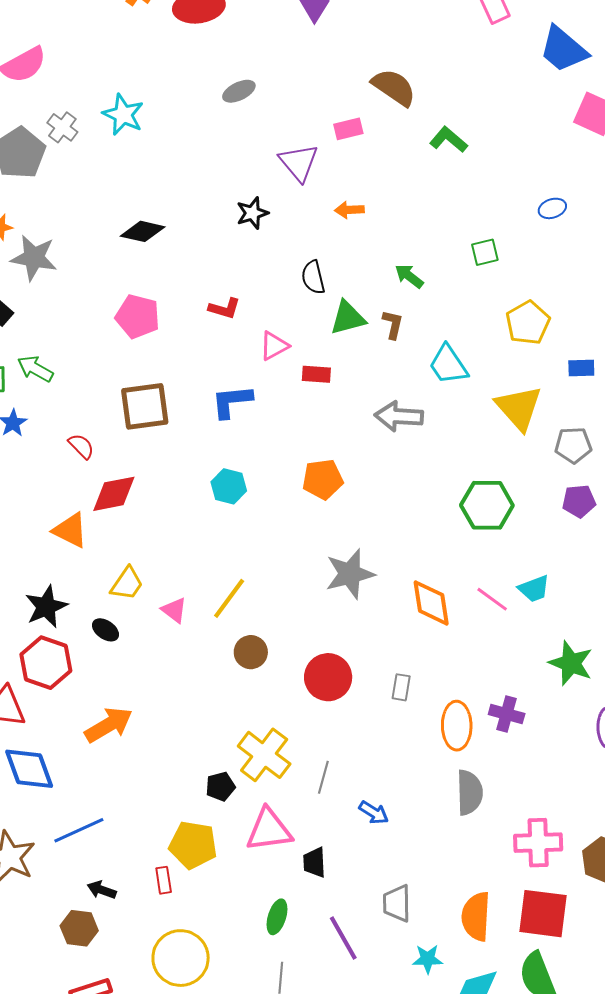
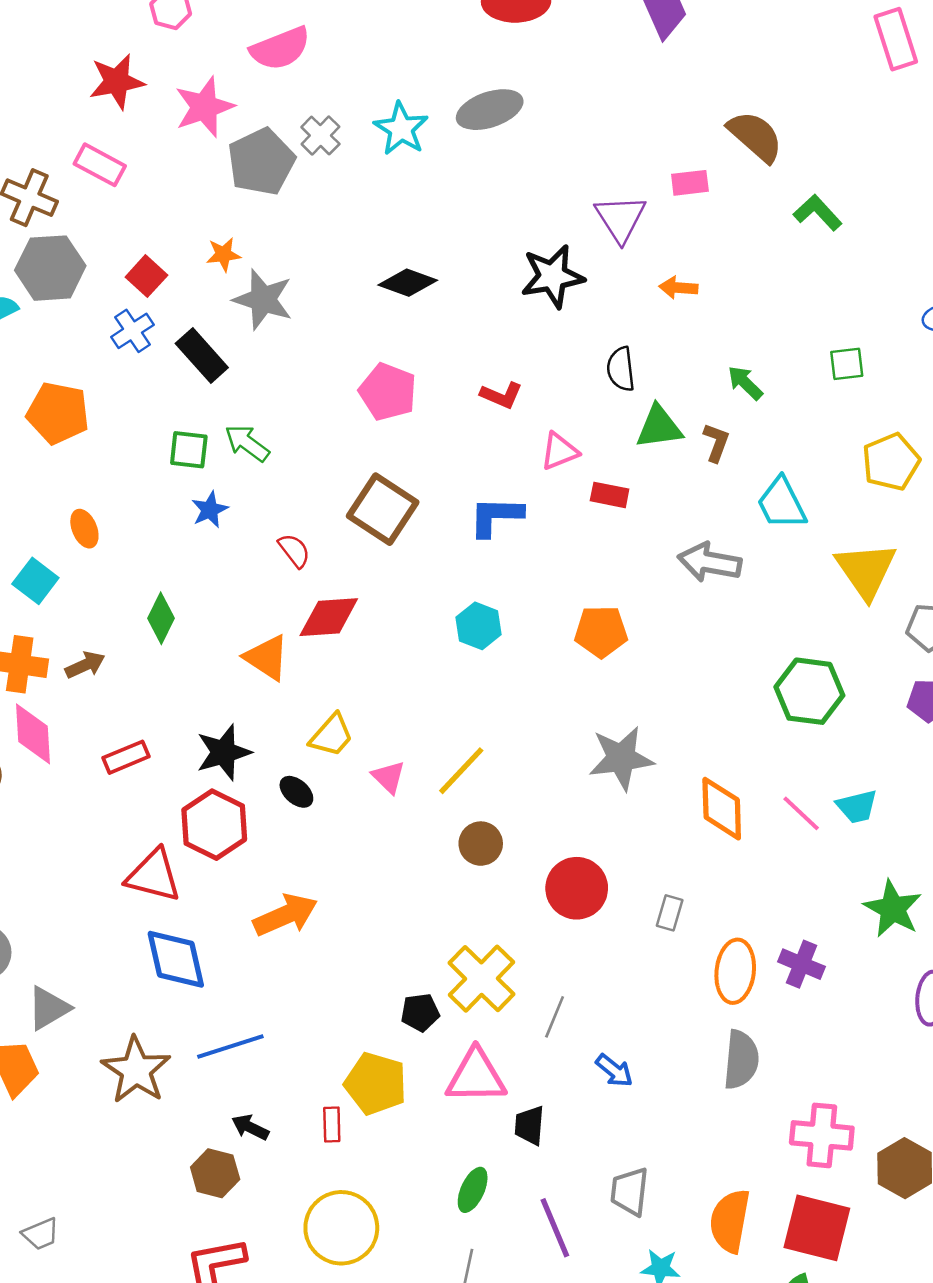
gray ellipse: (239, 91) -> (490, 110), moved, size x1.5
black star: (252, 213) -> (552, 276), size x1.5
brown square: (145, 406) -> (383, 509), turned 34

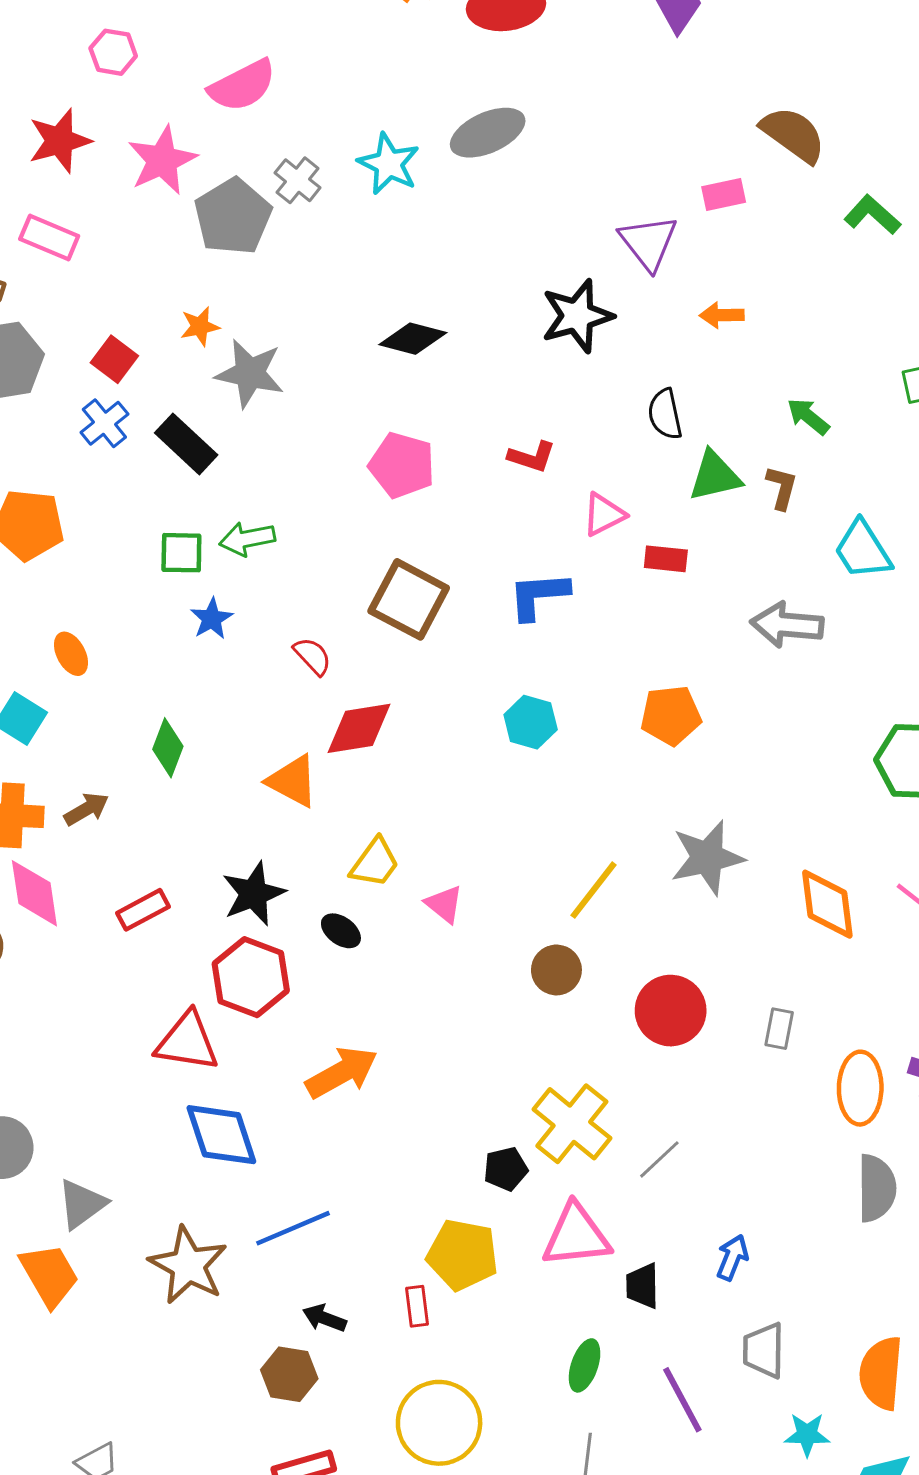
green arrow: (247, 443) -> (247, 539), turned -42
yellow line: (461, 771) -> (593, 890), moved
gray line: (555, 1017) -> (659, 1159), turned 30
blue arrow: (614, 1071) -> (732, 1257), moved, turned -102

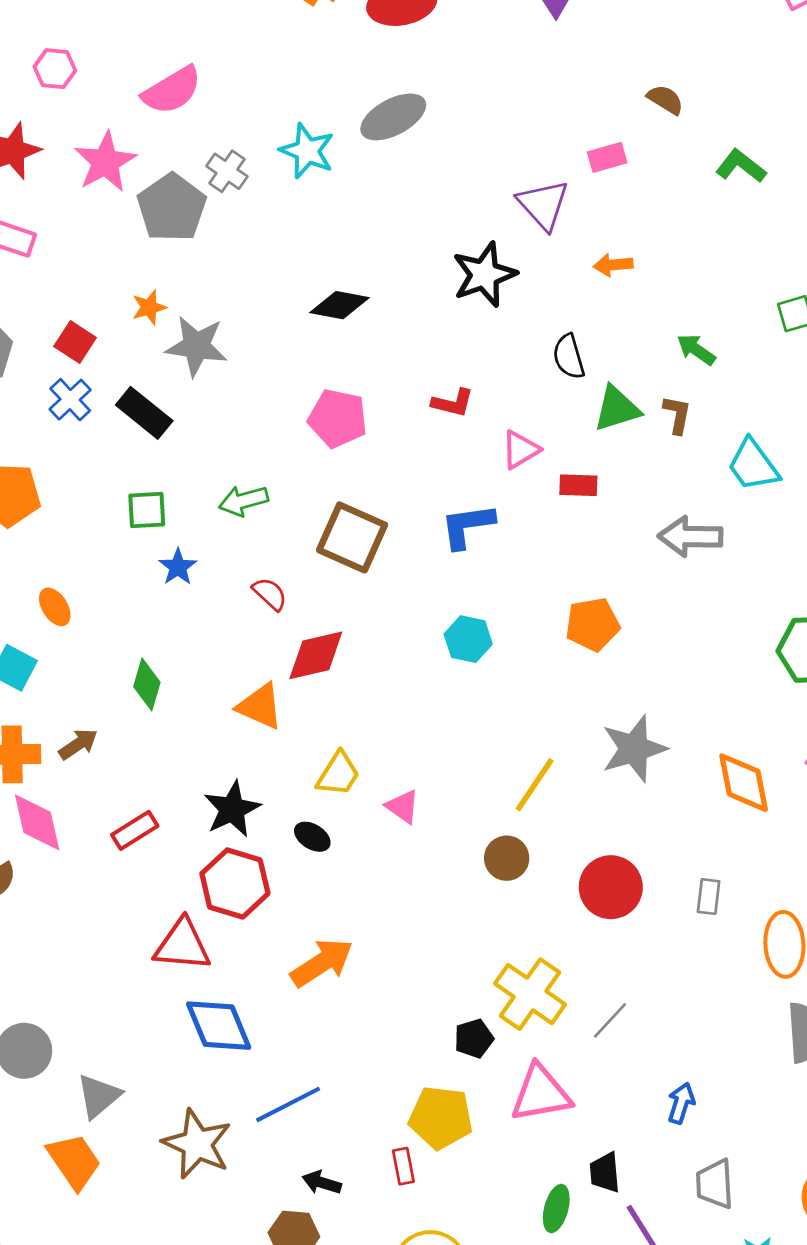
brown semicircle: (793, 134) -> (665, 100), size x0.6
green arrow: (247, 539) -> (243, 501), moved
black trapezoid: (642, 1286) -> (605, 1173), moved

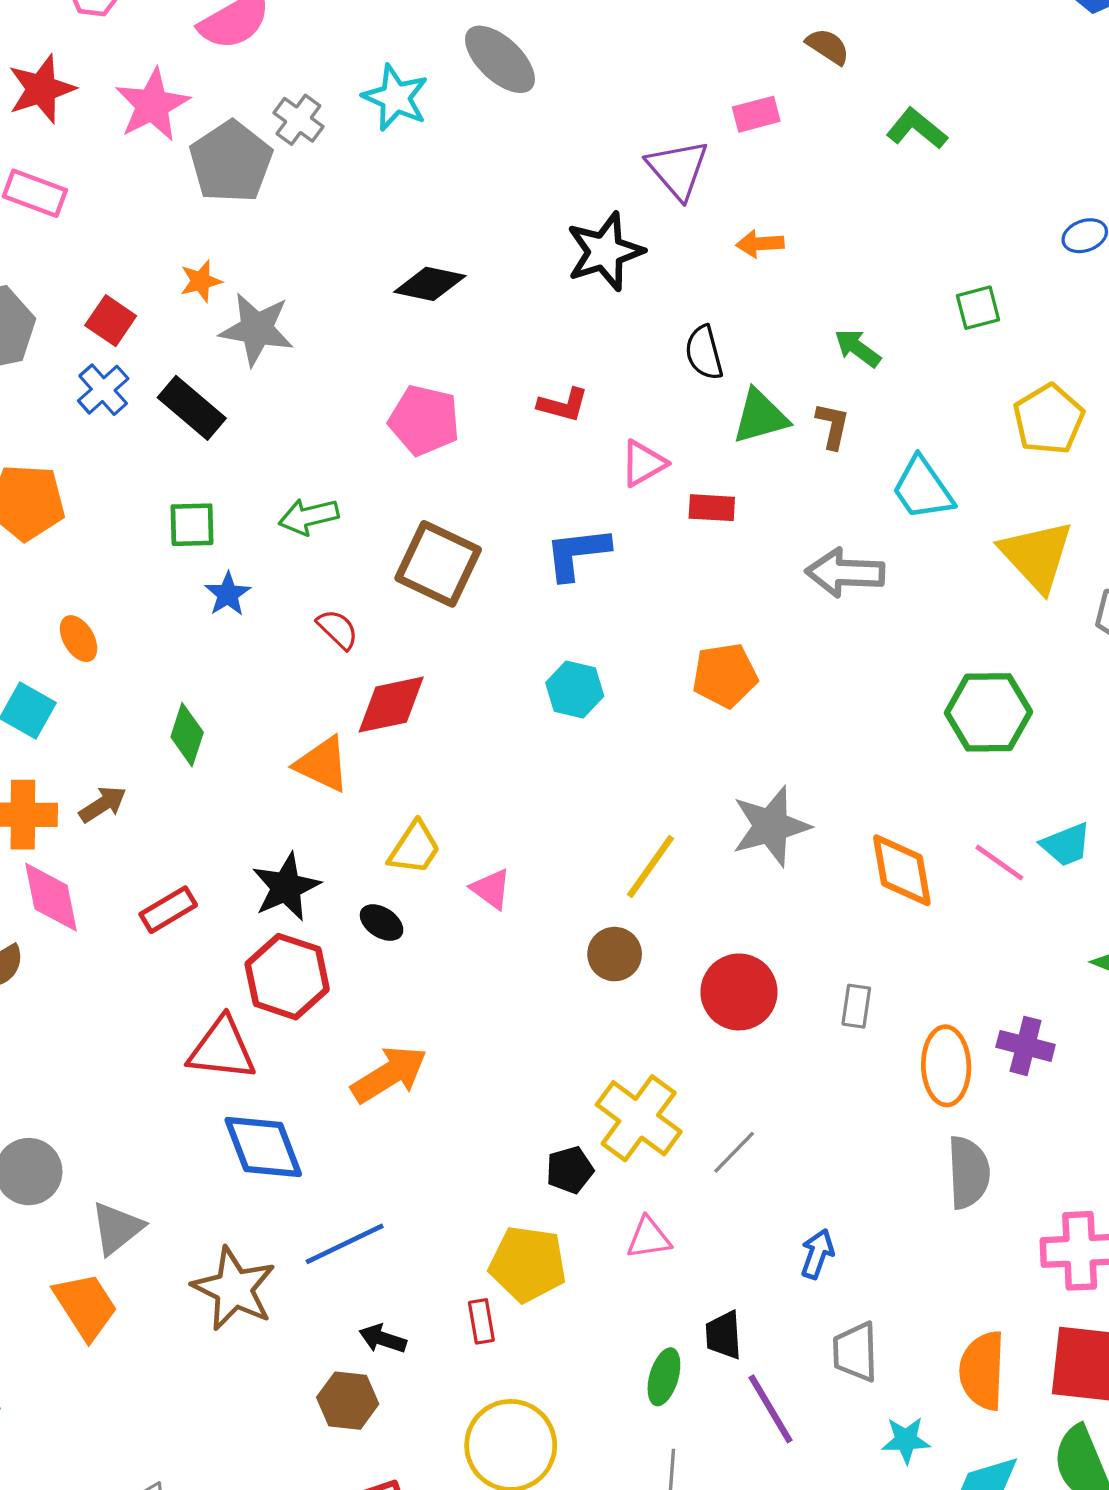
gray ellipse: (393, 117) -> (500, 59), turned 70
pink triangle: (541, 1093) -> (649, 1238), size x0.6

